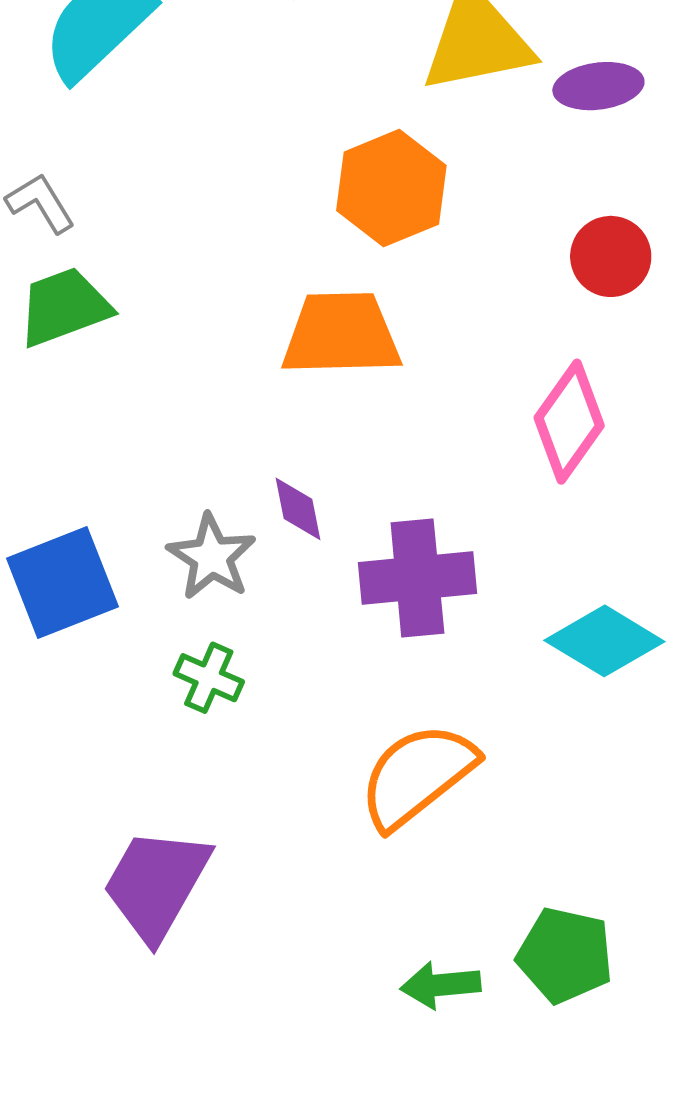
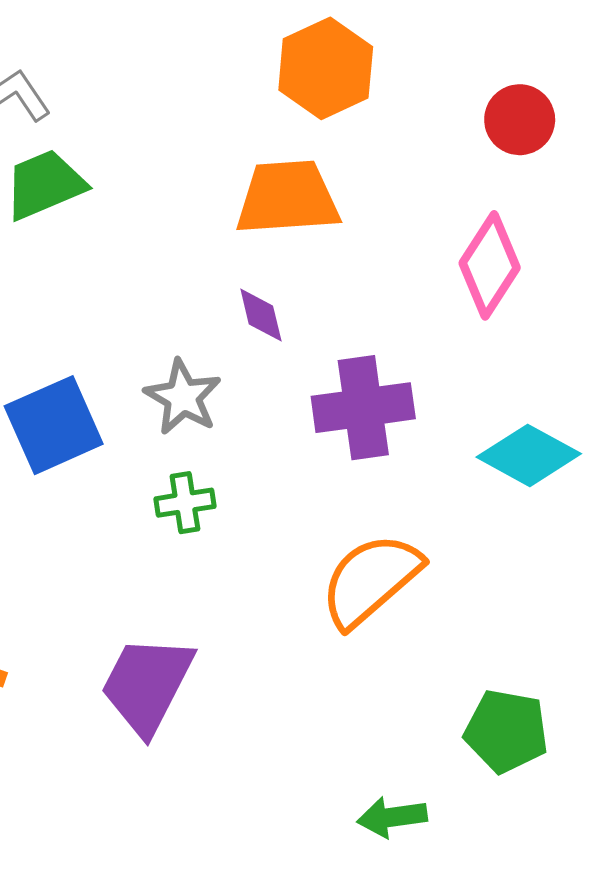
purple diamond: (298, 509) -> (261, 315), moved
green cross: (209, 678) -> (185, 503), turned -30
green arrow: (441, 985) -> (392, 817), moved

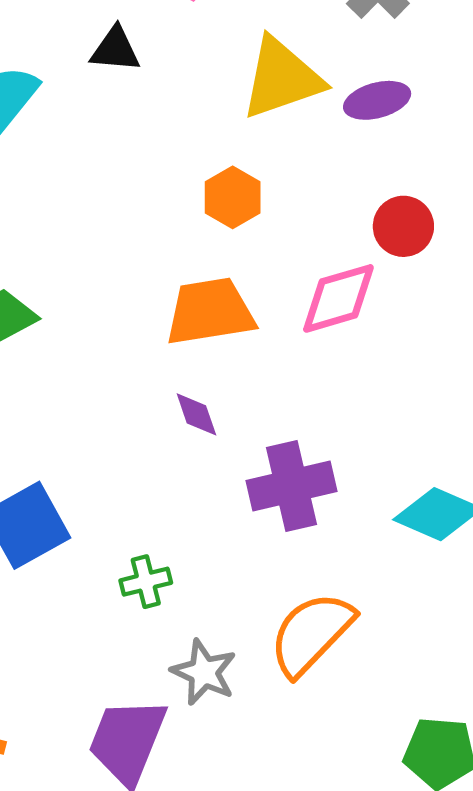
orange hexagon: (326, 68) -> (233, 197), size x0.7
pink diamond: (490, 265) -> (338, 298), moved, turned 46
gray star: (183, 397) -> (204, 672), moved

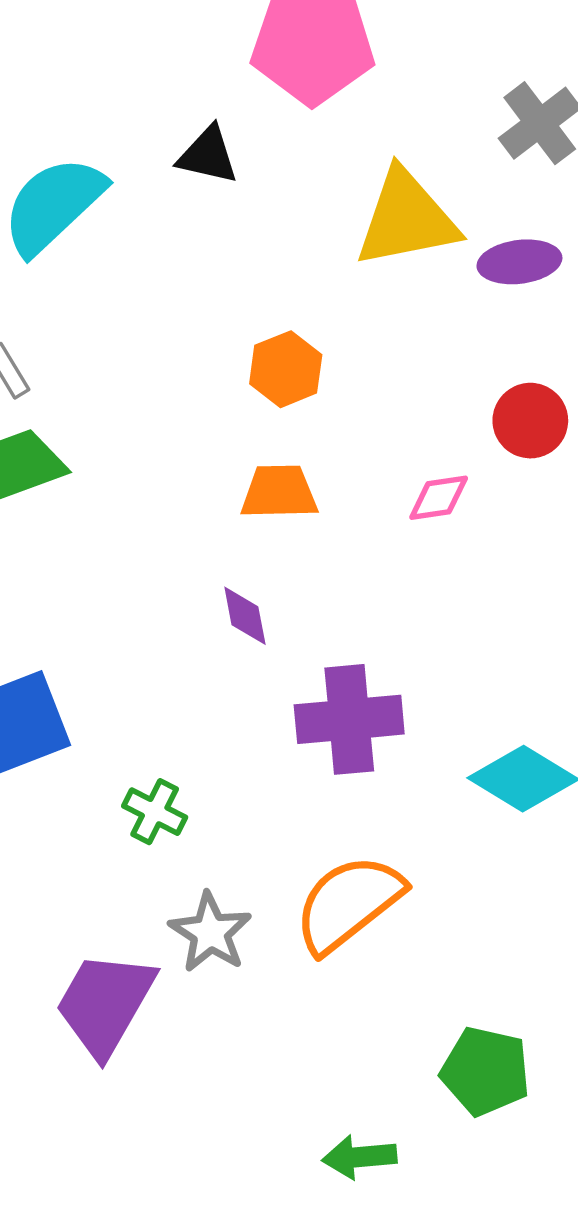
orange hexagon: (233, 197) -> (286, 369), moved
pink diamond: (338, 298) -> (439, 498), size x0.6
orange trapezoid: (210, 312) -> (279, 492), size x0.7
green cross: (146, 582) -> (155, 812), turned 33

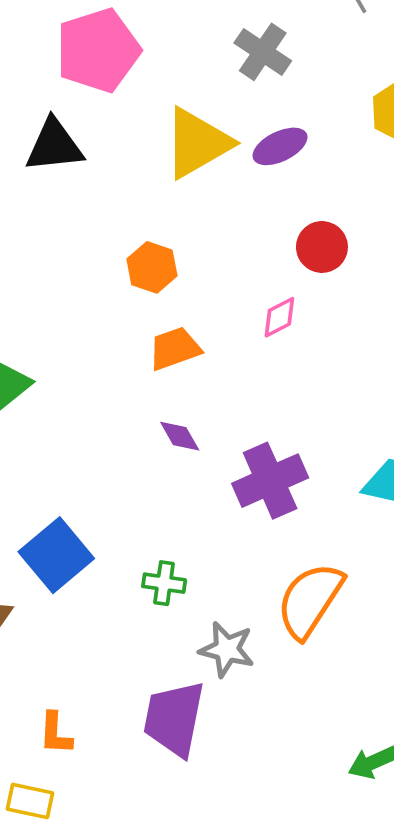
black triangle: (208, 155) -> (54, 146), size x1.4

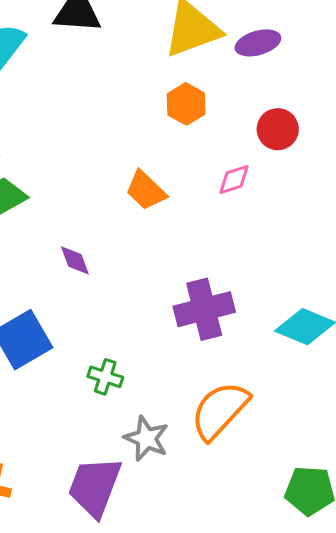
orange hexagon: (152, 267) -> (186, 104), moved
orange trapezoid: (175, 349) -> (146, 190), turned -126
purple diamond: (180, 436) -> (75, 260), moved

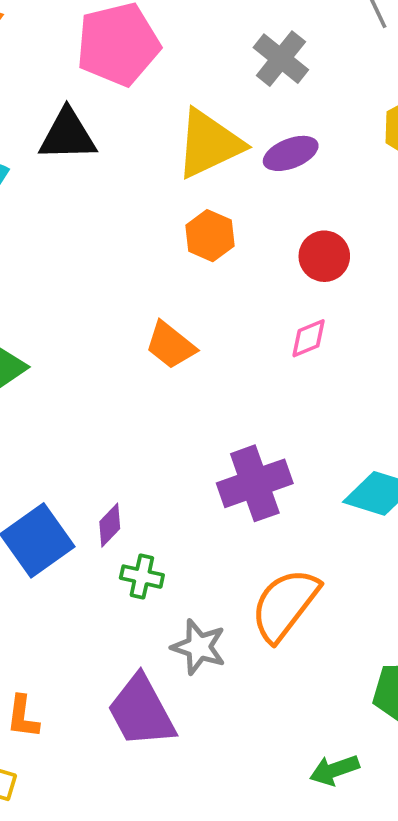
pink diamond: (234, 180) -> (309, 338), moved
purple diamond: (75, 260) -> (110, 525), moved, turned 69
purple trapezoid: (95, 487) -> (141, 711), turned -44

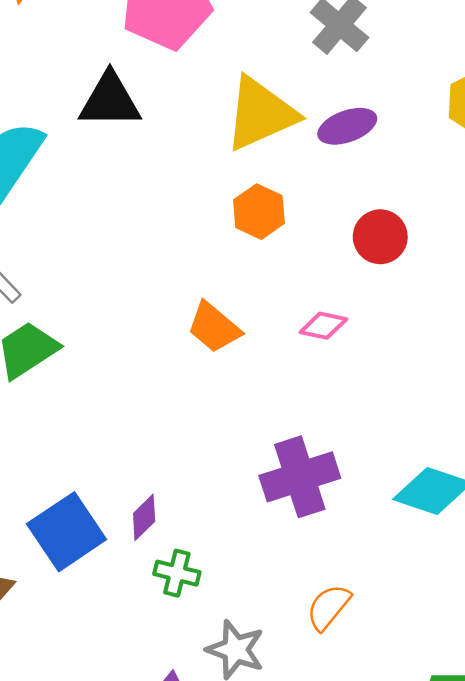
pink diamond: (309, 338) -> (323, 326), moved, turned 33
orange semicircle: (285, 605) -> (329, 607), size x0.6

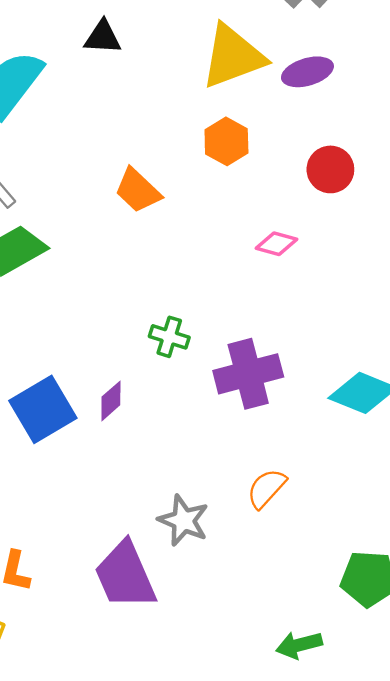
black triangle: (110, 100) -> (103, 37), size x0.7
orange trapezoid: (214, 327) -> (138, 190), moved
green cross: (177, 573) -> (169, 337), moved

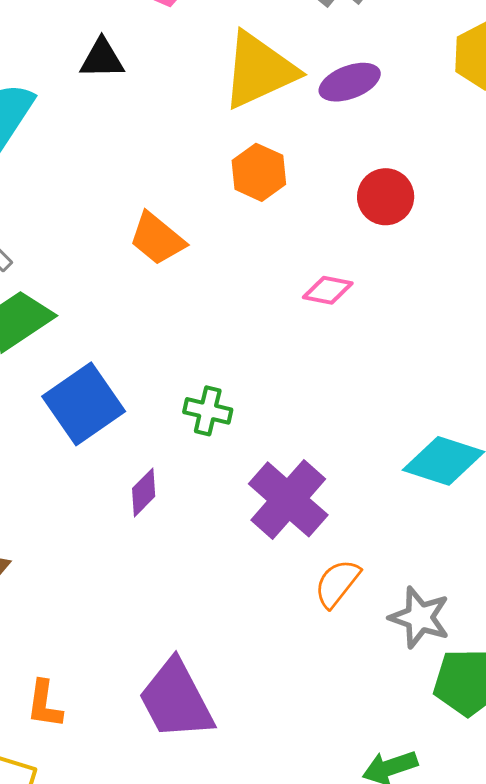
purple cross: (248, 374) -> (288, 499), moved, turned -30
blue square: (43, 409) -> (84, 404), moved
gray star: (183, 520) -> (420, 617), moved

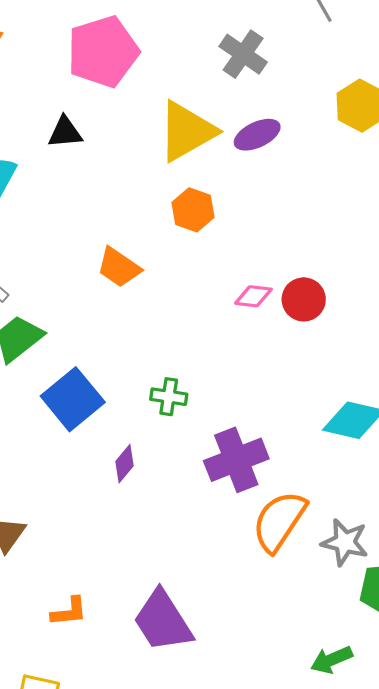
red circle: (386, 197) -> (304, 299), moved
purple cross: (288, 499) -> (236, 460), turned 32
orange semicircle: (337, 583) -> (279, 521), size x1.6
orange L-shape: (44, 704) -> (69, 612), moved, turned -99

